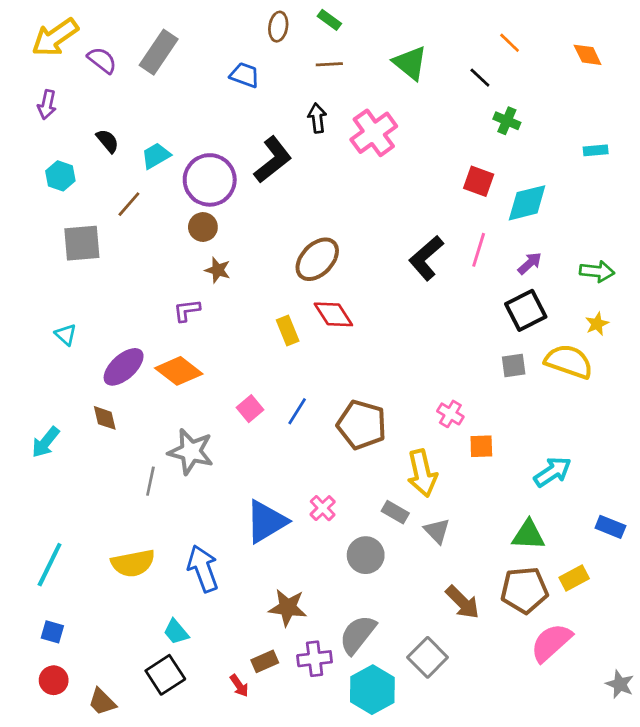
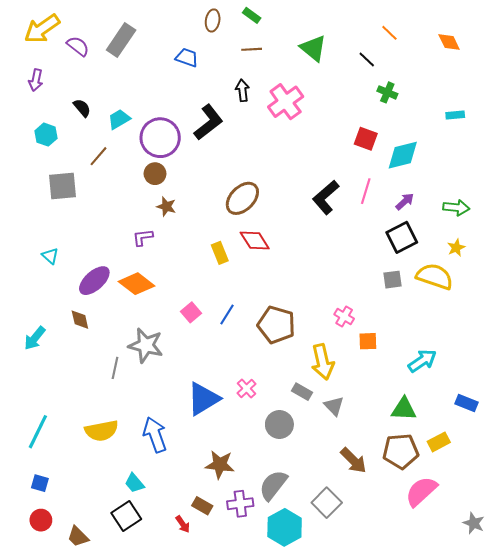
brown rectangle: (265, 661) -> (202, 506), turned 54

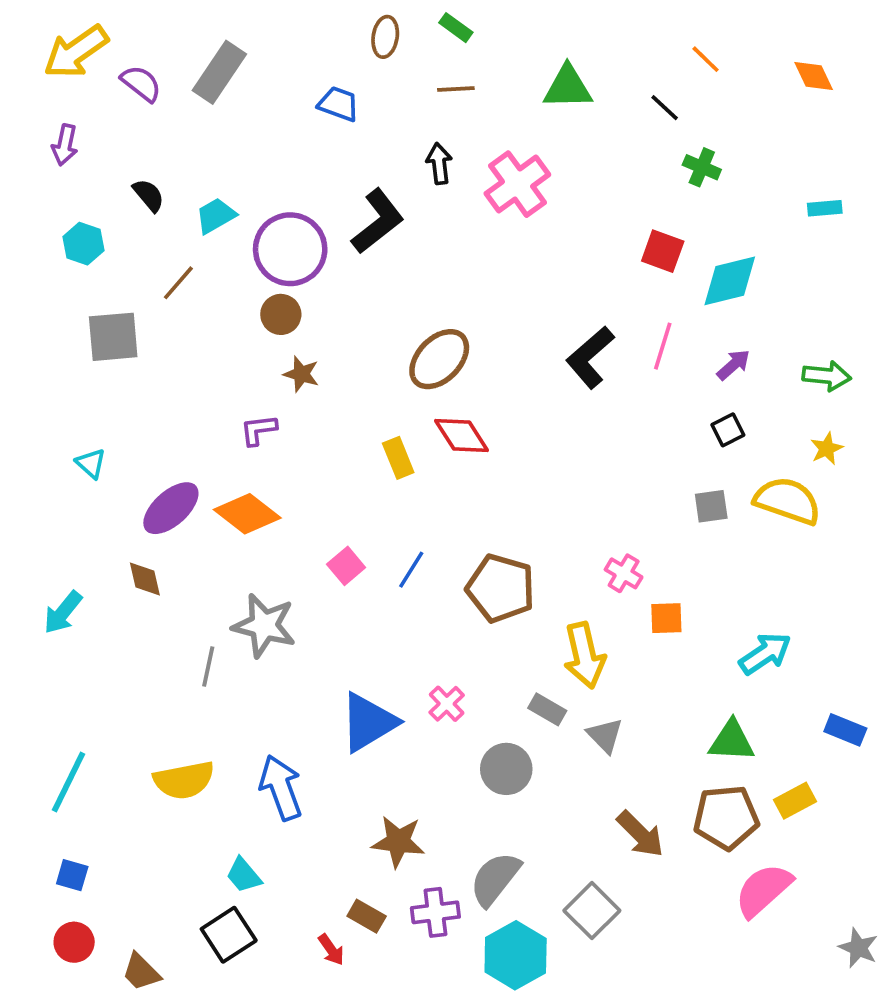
green triangle: (313, 48) -> (568, 87), turned -40
black square: (402, 237) -> (728, 430), size x0.6

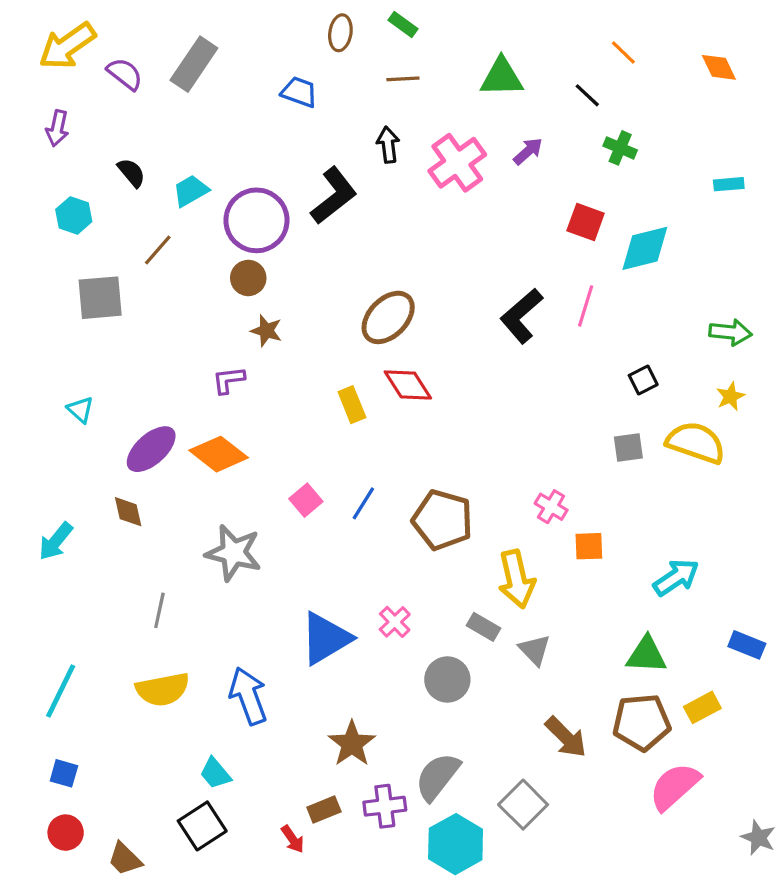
purple arrow: (734, 365) -> (528, 151), moved
gray line: (208, 666) -> (159, 610), moved
brown star: (398, 842) -> (352, 744), turned 30
brown rectangle: (367, 916) -> (324, 810), turned -52

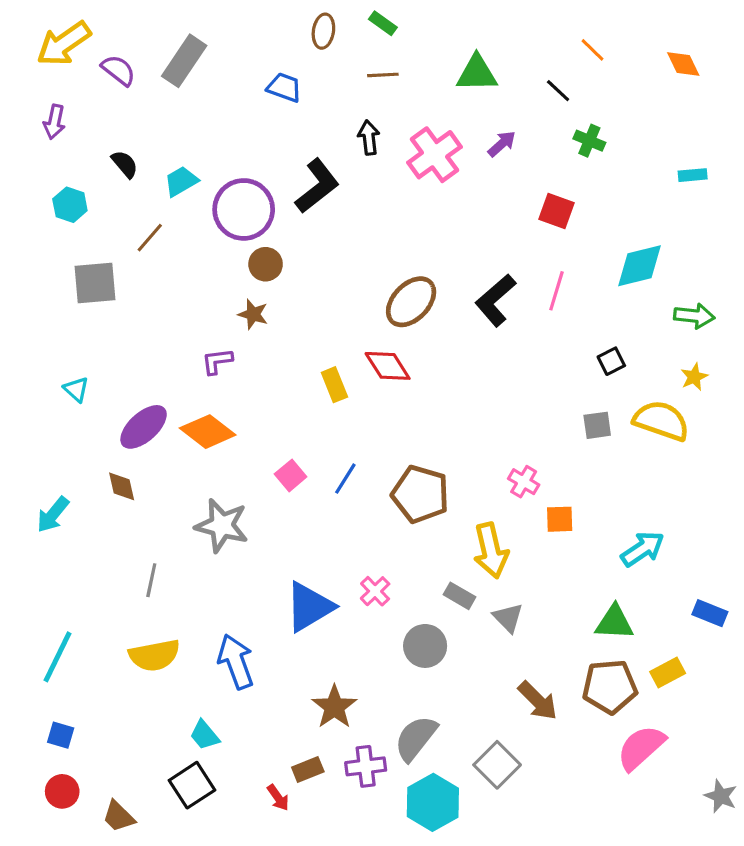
cyan diamond: (645, 248) -> (639, 266), moved
brown circle: (248, 278) -> (266, 264), moved
brown ellipse: (388, 317) -> (411, 302), moved

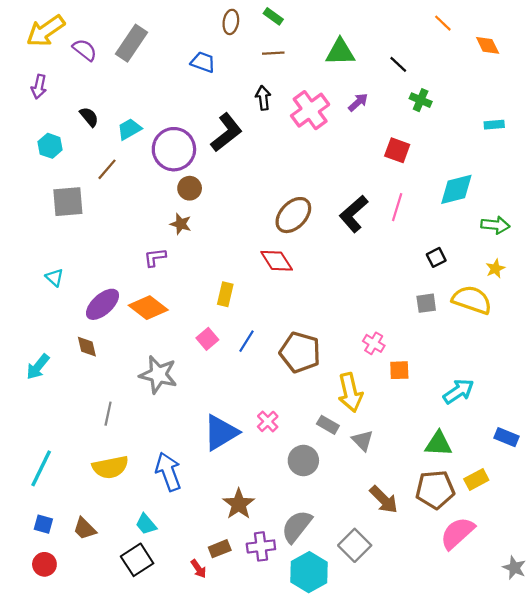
orange line: (593, 50) -> (443, 23), moved
yellow rectangle: (334, 385) -> (225, 294), moved, turned 35
brown trapezoid: (118, 816) -> (85, 529), moved

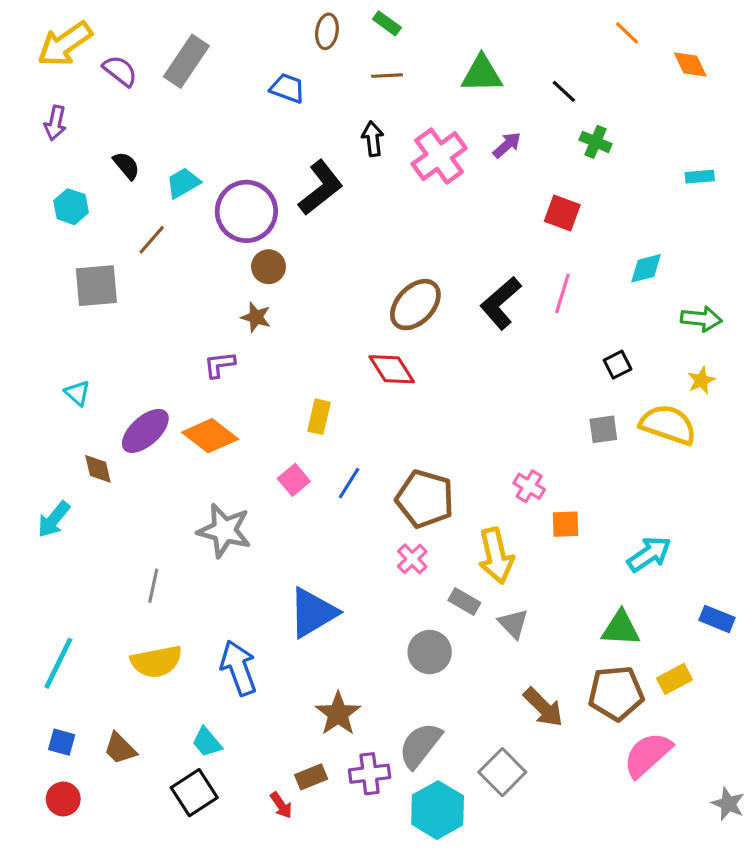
cyan diamond: (456, 189) -> (646, 268), size x0.7
brown diamond: (87, 347) -> (98, 469), moved
pink cross: (268, 421) -> (412, 559), moved

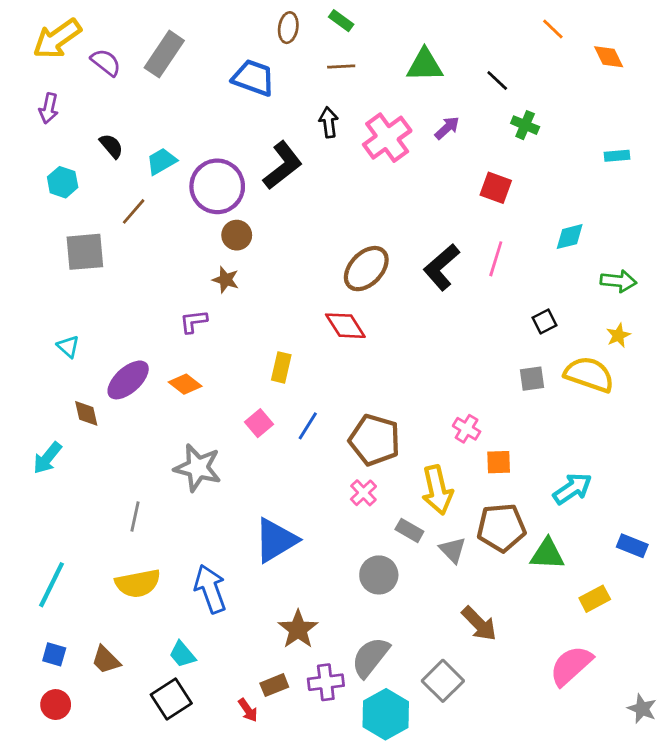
blue trapezoid: (287, 88) -> (253, 78), size x1.4
orange diamond: (210, 436) -> (185, 384), size x0.7
brown pentagon: (616, 693) -> (501, 528), moved

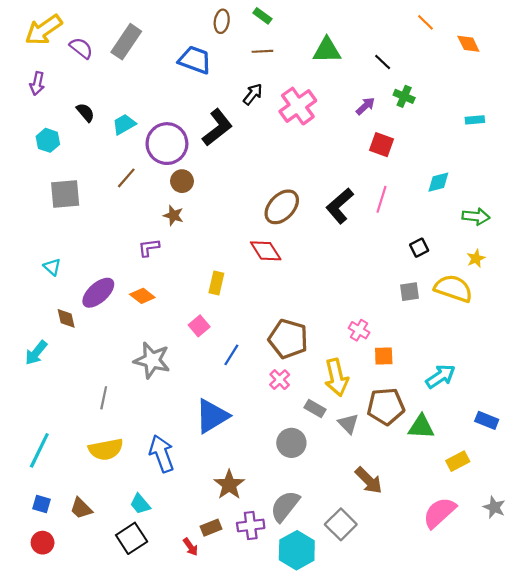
black arrow: (329, 122) -> (253, 94), turned 45
purple arrow: (447, 128) -> (365, 106), moved
brown line: (134, 211) -> (126, 178), moved
blue line: (308, 426) -> (231, 355), moved
gray star: (642, 709) -> (494, 507), moved

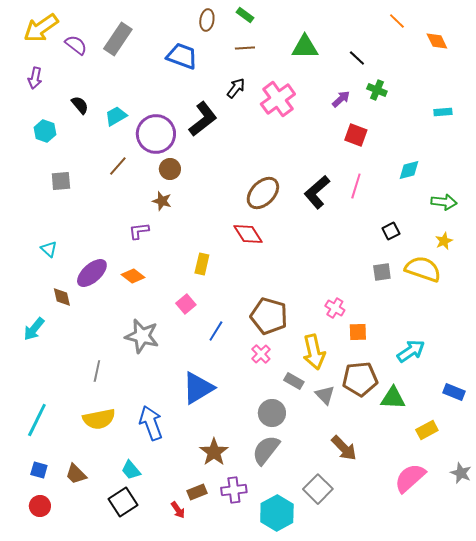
gray square: (65, 194) -> (61, 181), size x0.7
gray semicircle: (285, 506) -> (266, 450), moved

